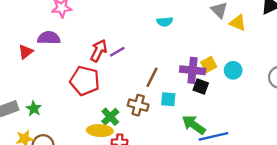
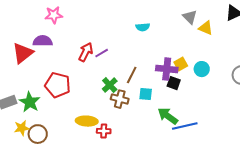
red triangle: (26, 52) -> (23, 53), size x1.6
red pentagon: (85, 81) -> (58, 85), moved
green star: (34, 109) -> (30, 102), size x1.5
green cross: (110, 117) -> (110, 85), moved

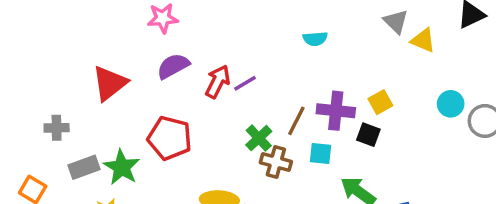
purple semicircle: (43, 41) -> (173, 66), moved, turned -30
purple cross: (167, 69) -> (336, 111), moved
cyan circle: (202, 69) -> (451, 104), moved

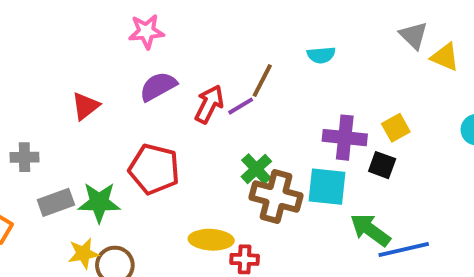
red triangle: (110, 83) -> (85, 106), size x0.7
brown line: (296, 121) -> (262, 81), moved
cyan square: (320, 154) -> (327, 187), size x1.5
brown cross: (276, 162) -> (276, 196), size x1.4
green star: (122, 167) -> (99, 202), turned -30

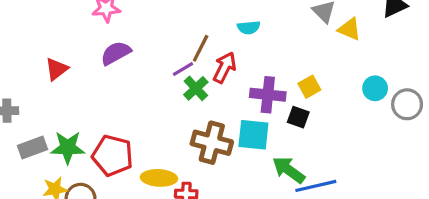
red arrow: (209, 104) -> (225, 67), moved
red pentagon: (154, 169) -> (113, 156), moved
green cross: (256, 169) -> (196, 88), moved

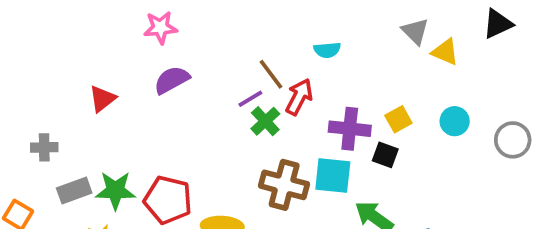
brown line: (201, 48) -> (271, 74), turned -64
cyan circle: (375, 88) -> (455, 121), moved

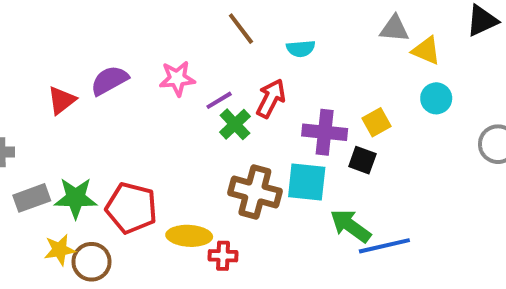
pink star: (160, 27) -> (177, 78), moved
gray triangle: (415, 31) -> (394, 29), turned -40
brown line: (271, 74) -> (241, 29), moved
purple semicircle: (172, 80) -> (109, 80), moved
cyan circle: (455, 121) -> (436, 98), moved

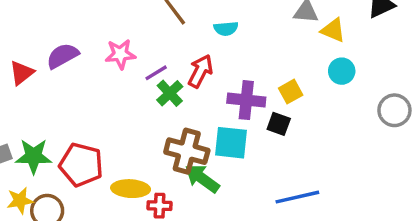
green arrow: (351, 226) -> (202, 178), moved

